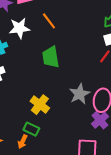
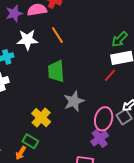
gray star: (80, 94) -> (74, 101), moved

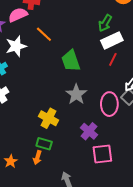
green trapezoid: (56, 71) -> (71, 61), moved
red line: (110, 75) -> (113, 59), moved
purple cross: (100, 138) -> (89, 131), moved

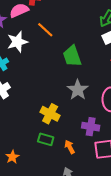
purple cross: (89, 131) -> (91, 127), turned -30
orange arrow: (37, 158) -> (70, 147), moved, turned 136

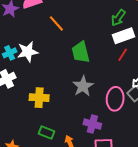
white star: (17, 42) -> (28, 52), moved
yellow cross: (50, 114) -> (39, 98), moved, turned -30

